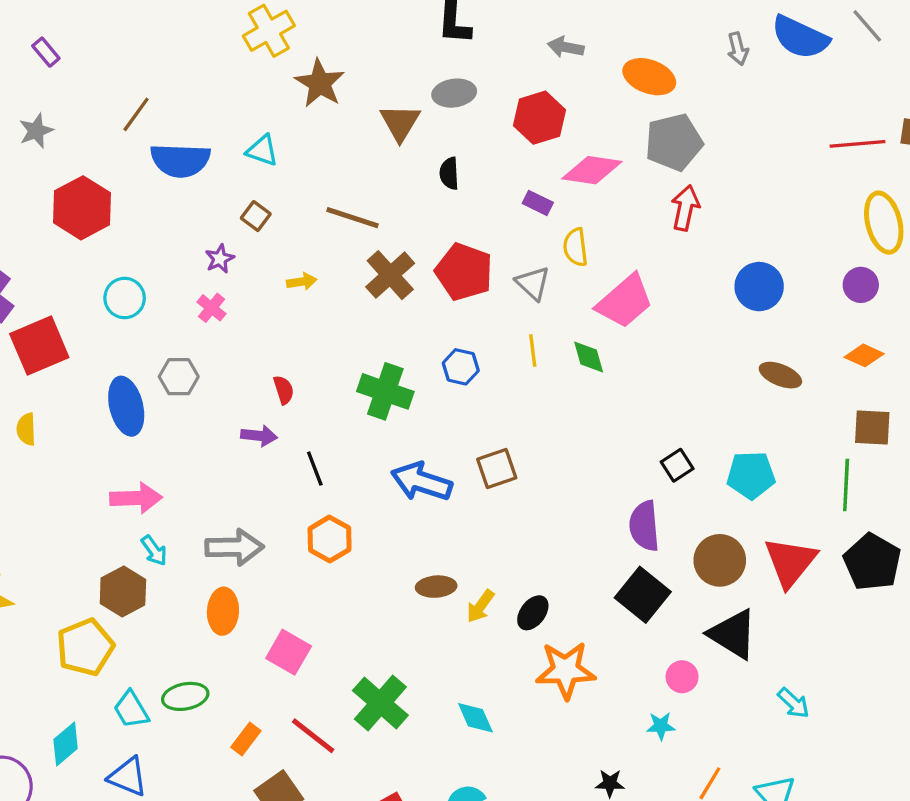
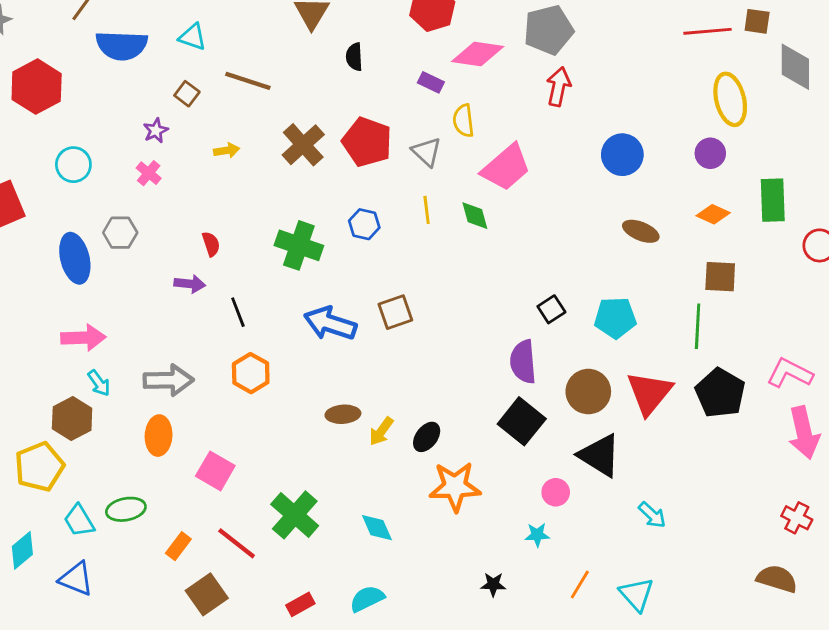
brown line: (352, 218) -> (248, 81), moved

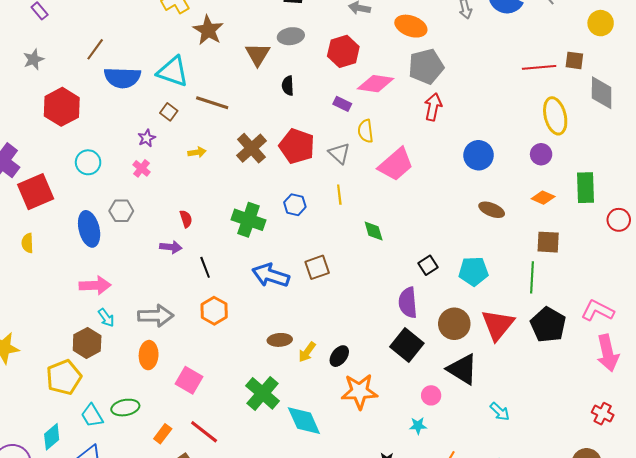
cyan triangle: (193, 37) -> (173, 72), size x1.6
green diamond: (475, 216) -> (374, 231), moved
green cross: (295, 515) -> (263, 393), moved
cyan diamond: (377, 528) -> (304, 421), size x1.5

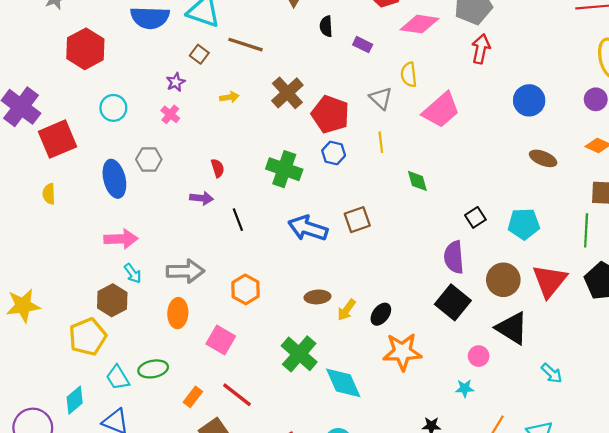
purple rectangle: (342, 104) -> (363, 45), moved
red pentagon: (297, 146) -> (330, 114), moved
orange hexagon: (214, 311) -> (245, 289), moved

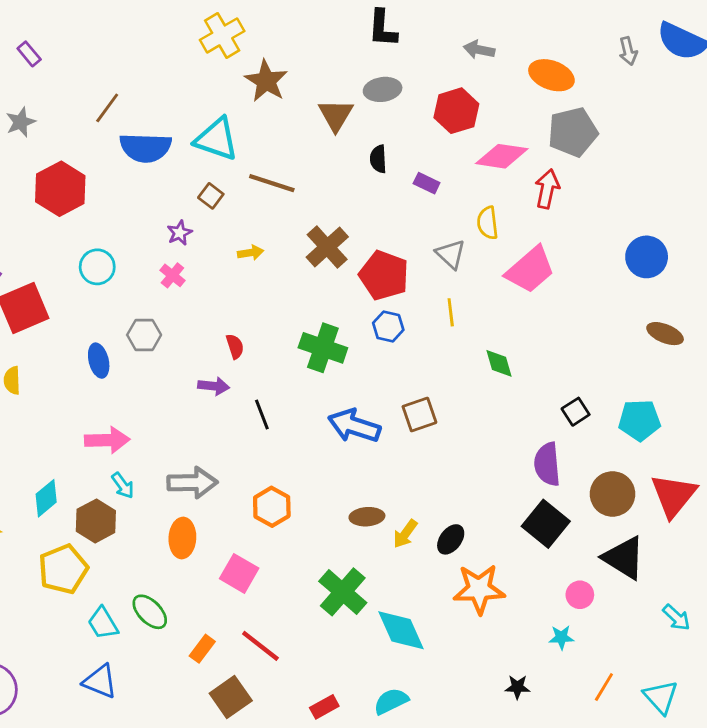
red arrow: (481, 49) -> (547, 189), moved
blue ellipse: (114, 179) -> (99, 361), size x0.7
green ellipse: (153, 369) -> (150, 612), turned 56
cyan diamond: (75, 400) -> (46, 498), moved

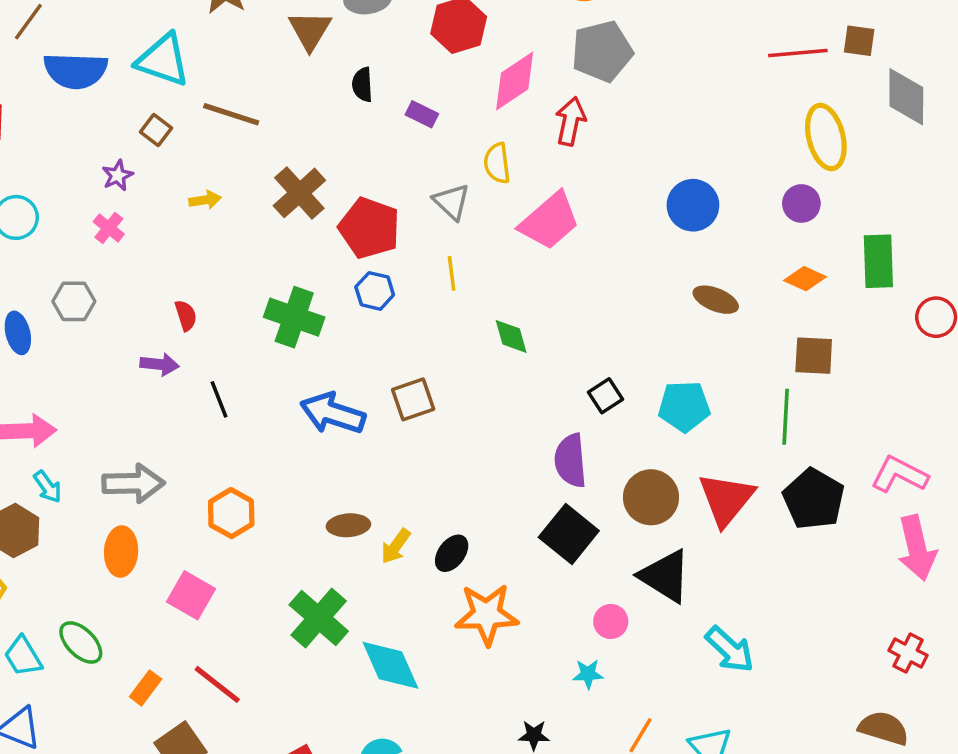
pink diamond: (502, 156) -> (515, 81), turned -42
cyan arrow: (676, 617) -> (730, 649), size x1.4

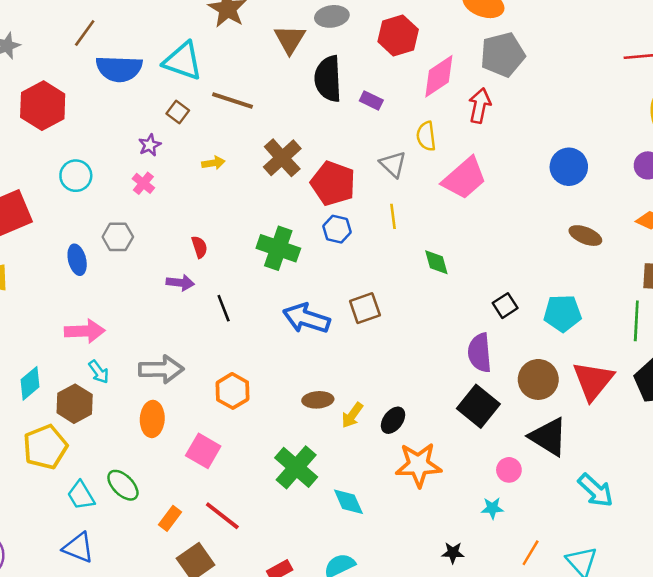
black semicircle: (362, 85) -> (328, 79), size x1.8
cyan diamond: (390, 665) -> (348, 502), size x0.7

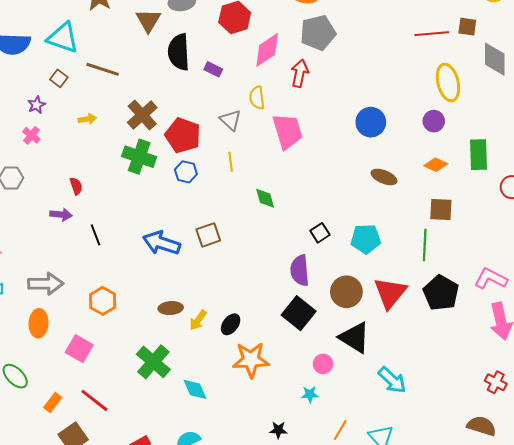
pink trapezoid: (464, 178) -> (287, 131), turned -66
green cross: (278, 248) -> (139, 157), moved

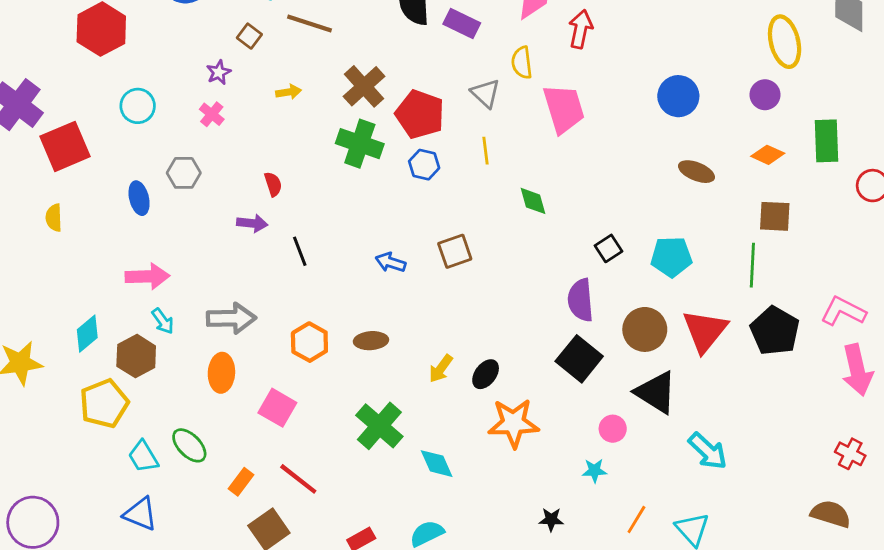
purple rectangle: (213, 69) -> (462, 23), size x1.4
blue arrow: (161, 243) -> (391, 262), size x0.6
brown ellipse: (171, 308) -> (371, 341), moved

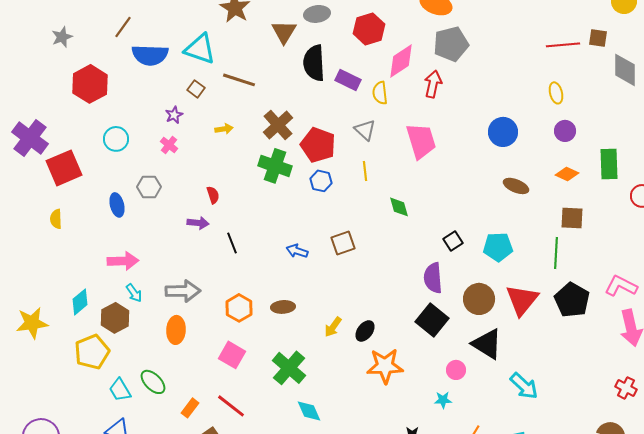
yellow ellipse: (785, 42) -> (556, 93), moved, size x0.6
yellow semicircle: (522, 63) -> (380, 93), moved
pink square: (277, 408) -> (232, 355), moved
cyan diamond: (437, 464) -> (309, 411), moved

